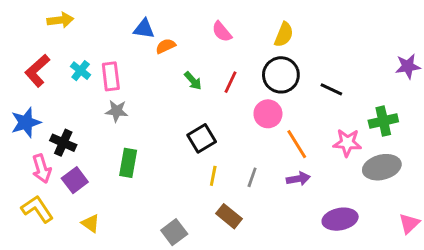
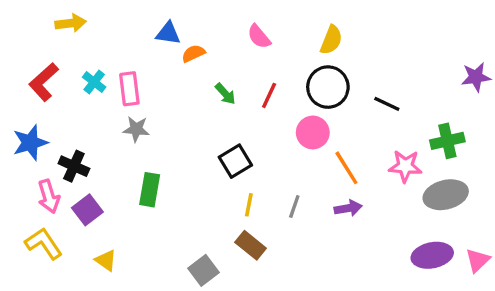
brown rectangle: (229, 216) -> (251, 245), moved
purple ellipse: (340, 219) -> (432, 255), moved

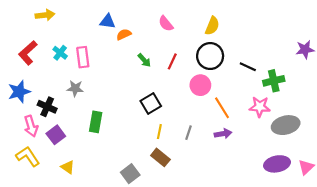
gray star: (136, 129) -> (75, 88), moved
green cross: (447, 141) -> (274, 81), moved

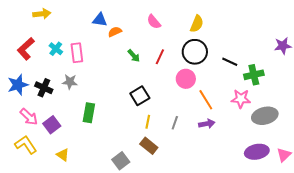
black cross: (47, 107) -> (44, 88), moved
pink arrow: (31, 126) -> (29, 117), turned -30

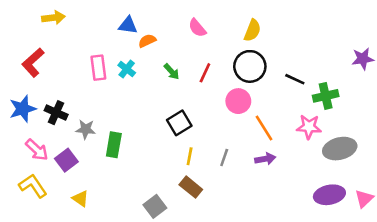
cyan cross: (56, 49) -> (127, 69), moved
gray star: (70, 82) -> (86, 129), moved

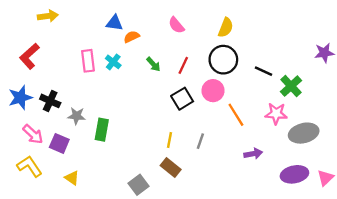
green cross: (326, 96) -> (291, 86), turned -30
black square: (179, 123) -> (182, 99), moved
purple arrow: (265, 159) -> (253, 154), moved
purple square: (66, 160) -> (59, 143), turned -30

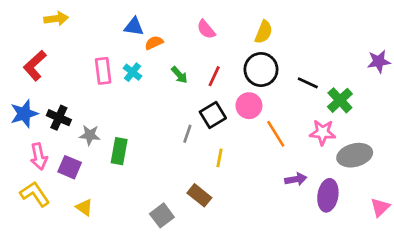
pink arrow: (33, 134) -> (39, 156), turned 35
yellow line: (169, 140) -> (219, 158), moved
gray line: (200, 141) -> (187, 134), moved
purple ellipse: (294, 174) -> (328, 195), moved, turned -70

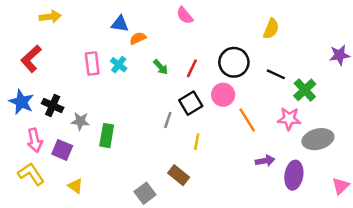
pink semicircle: (206, 29) -> (185, 15), moved
yellow semicircle: (264, 32) -> (271, 29), moved
blue star: (24, 114) -> (21, 102), turned -30

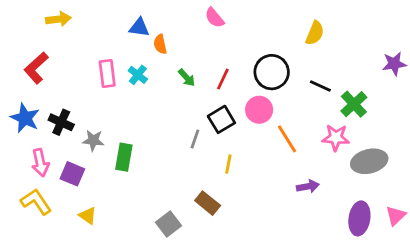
orange semicircle: (138, 38) -> (160, 44), turned -77
purple ellipse: (294, 175) -> (359, 218), moved

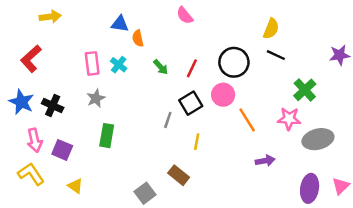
black line: (320, 86) -> (276, 55), moved
gray star: (93, 140) -> (96, 98), moved, turned -30

